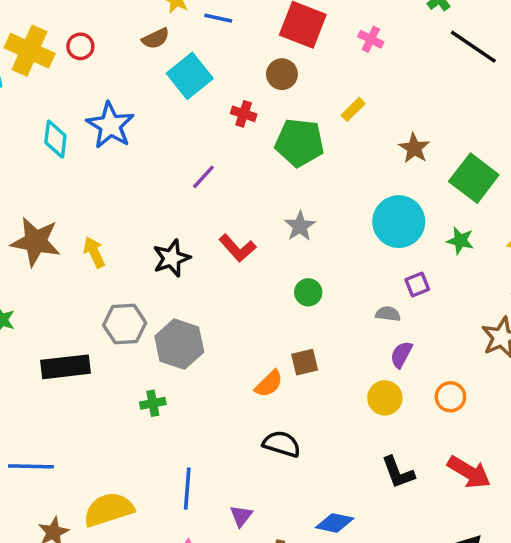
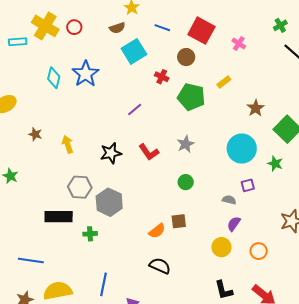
blue line: (218, 18) -> (162, 28), moved
brown star: (36, 242) -> (35, 134), size x0.5
black rectangle: (65, 367) -> (59, 217), moved
blue line: (31, 466) -> (31, 260), moved

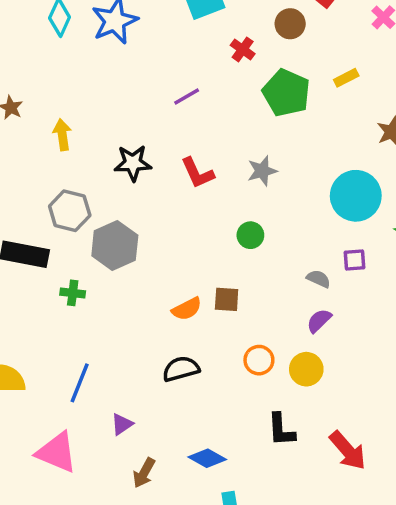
yellow circle: (221, 247) -> (306, 369), moved
orange circle: (259, 251) -> (259, 360), moved
black semicircle: (160, 266) -> (181, 369), turned -50

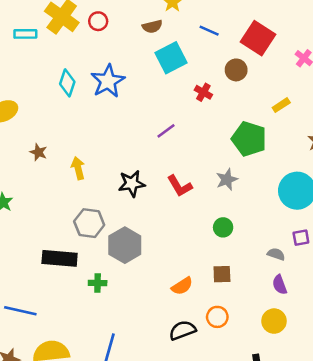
green pentagon: (286, 93) -> (249, 139), moved
brown square: (227, 299) -> (222, 274), moved
purple semicircle: (319, 321) -> (280, 285), turned -60
orange circle: (259, 360) -> (217, 317), moved

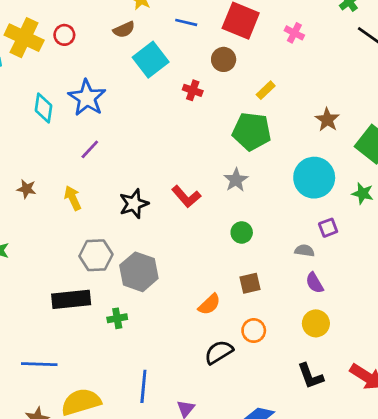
yellow rectangle: (281, 105) -> (266, 90), moved
purple line: (166, 131) -> (90, 149), moved

